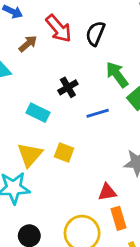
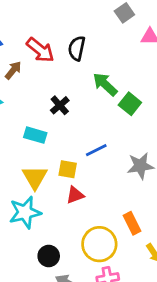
blue line: (98, 113) -> (96, 150), moved
red triangle: (107, 192) -> (75, 195), moved

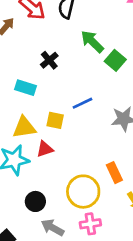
yellow triangle: (35, 177) -> (24, 127), turned 50
red triangle: (75, 195) -> (45, 149), moved

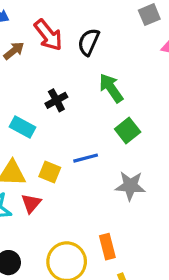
green square: (115, 60) -> (128, 130), moved
red triangle: (45, 149) -> (31, 203), turned -42

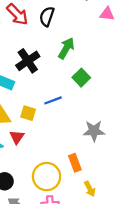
green arrow: (111, 88) -> (66, 48), turned 70
black cross: (56, 100) -> (28, 61), size x1.5
gray star: (130, 186) -> (94, 131), moved

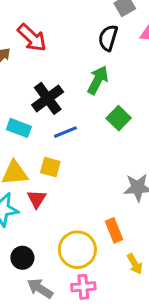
black semicircle: (47, 16) -> (108, 38), moved
blue line: (53, 100) -> (65, 132), moved

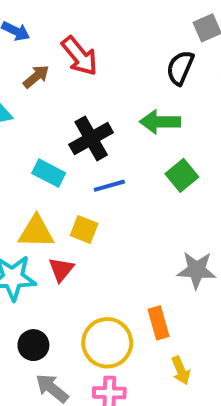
green arrow: (98, 80) -> (160, 122), turned -124

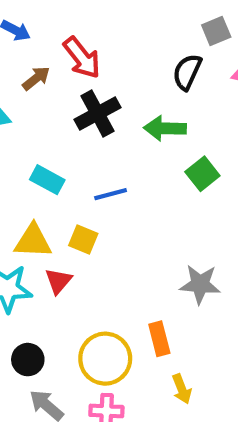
black cross: (91, 138) -> (97, 113), moved
green square: (182, 175) -> (202, 174), moved

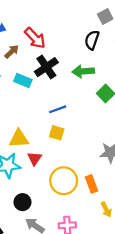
cyan rectangle: (47, 180) -> (23, 81), moved
yellow square: (83, 240) -> (57, 133), moved
yellow circle: (105, 359) -> (64, 181), moved

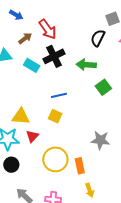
black circle: (22, 202) -> (11, 165), moved

